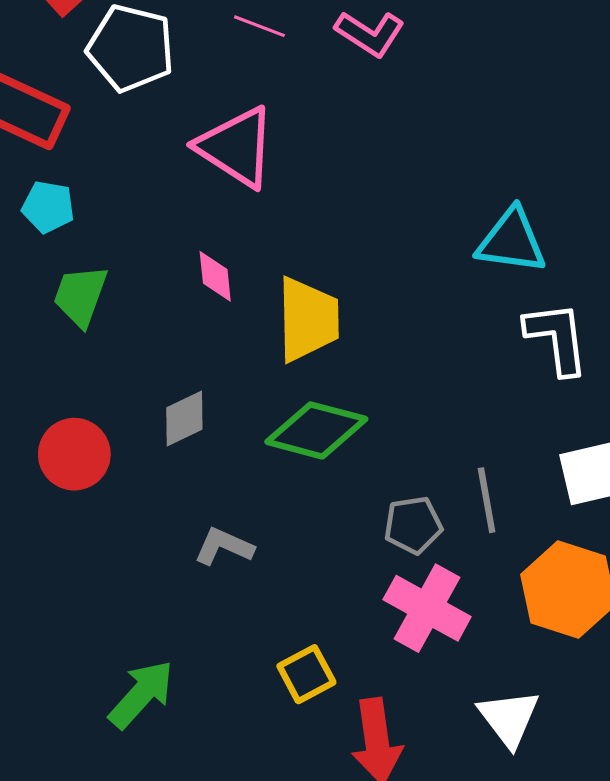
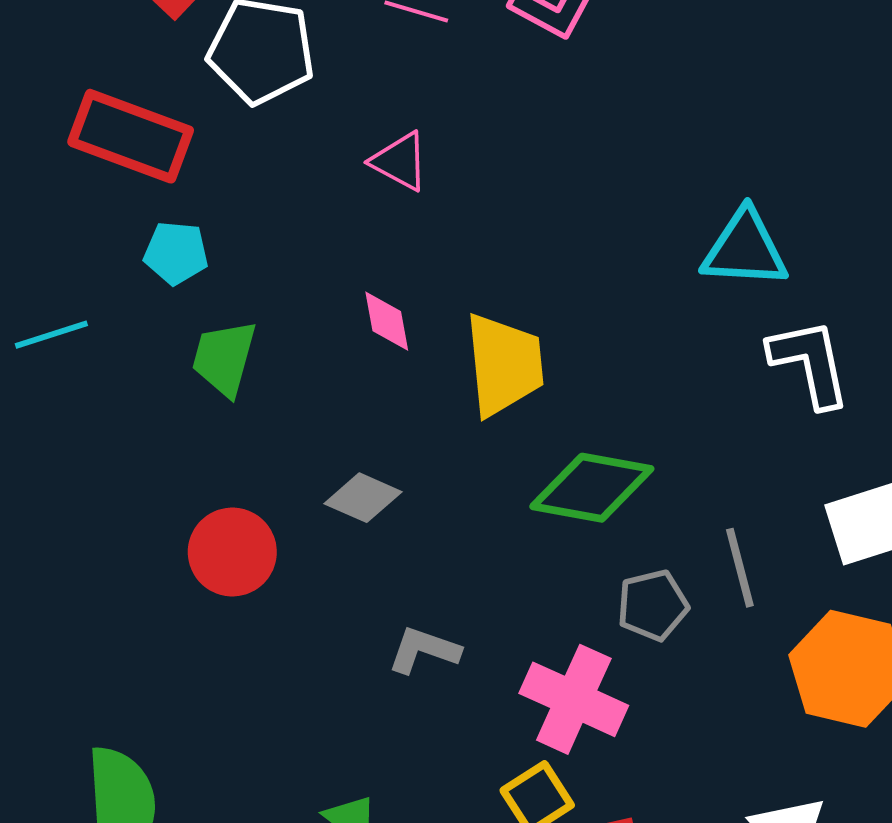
pink triangle: (236, 147) -> (400, 161), size x0.6
gray diamond: (184, 418) -> (363, 498), turned 54
green diamond: (316, 430) -> (592, 488), moved
pink cross: (427, 608) -> (574, 699), moved

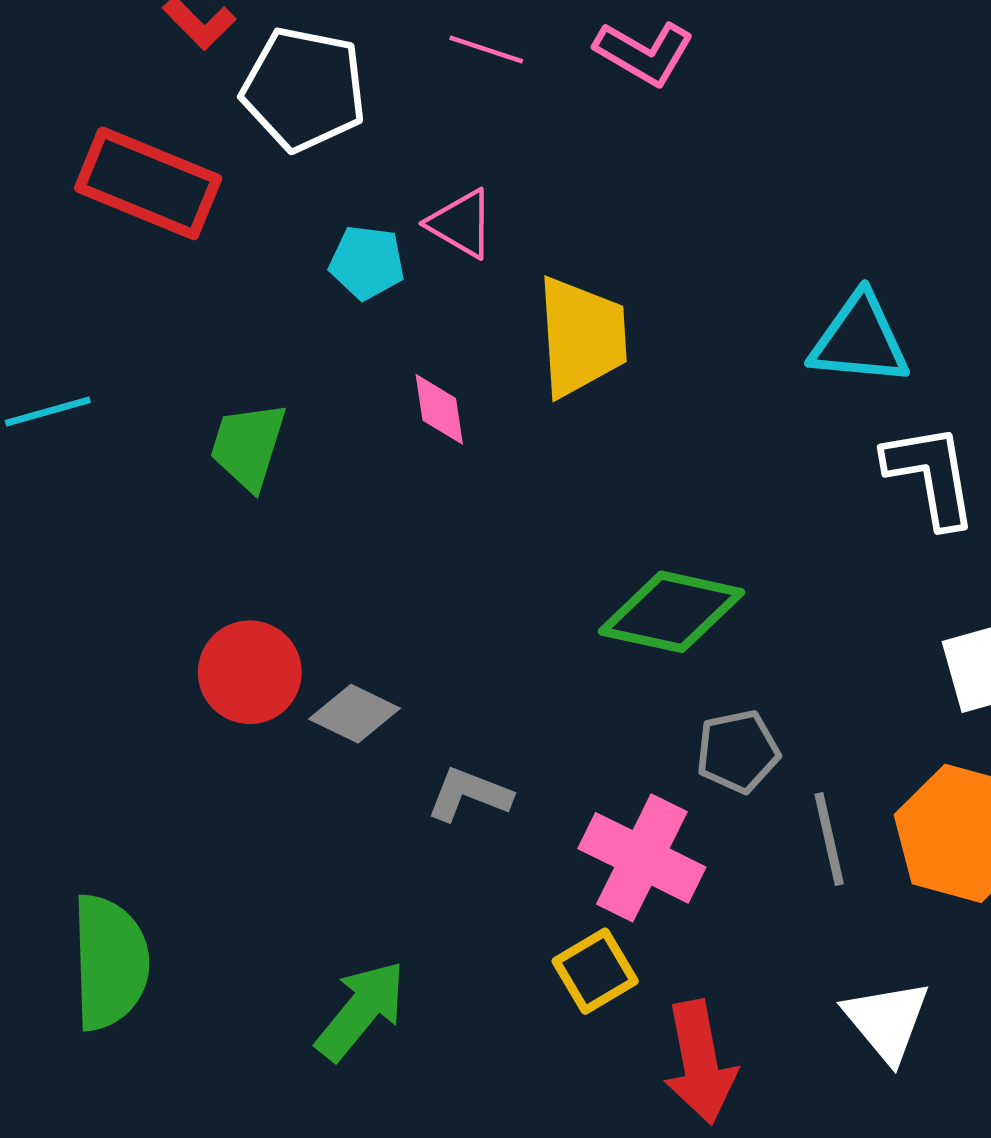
cyan pentagon: (176, 253) -> (367, 262), moved
yellow trapezoid: (504, 365) -> (582, 337), moved
gray diamond: (363, 498) -> (354, 714), moved
gray line: (740, 568) -> (829, 839), moved

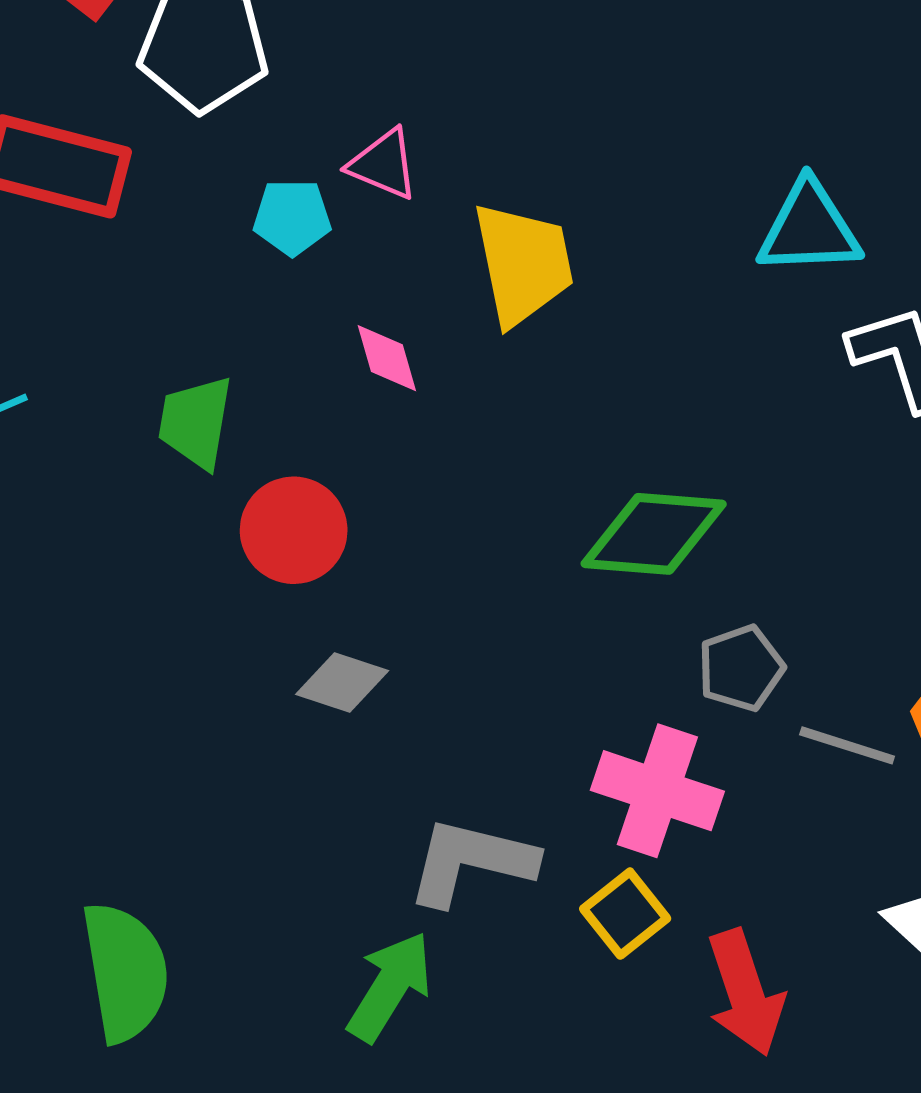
red circle: (250, 672) -> (294, 530), moved
gray L-shape: (469, 794) -> (471, 862), moved, size x1.5
gray line: (829, 839) -> (847, 745), turned -52

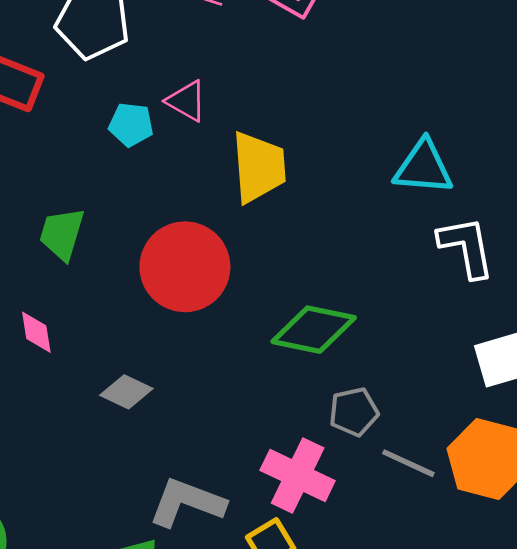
pink diamond: (387, 358) -> (36, 332), moved
red circle: (294, 530) -> (185, 267), moved, size x1.5

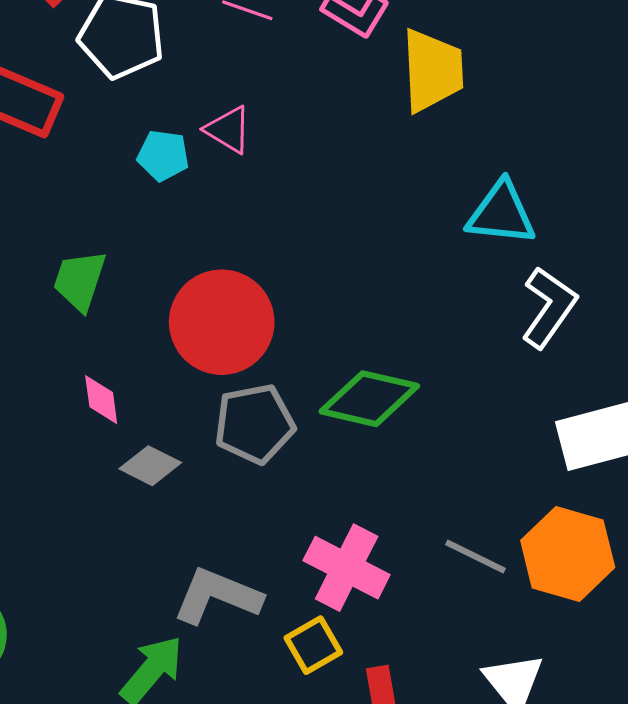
yellow trapezoid: (259, 167) -> (432, 70), moved
white L-shape: (466, 247) -> (549, 307), turned 44
pink diamond: (36, 332) -> (101, 400), moved
gray pentagon: (354, 412) -> (254, 424), moved, size x1.4

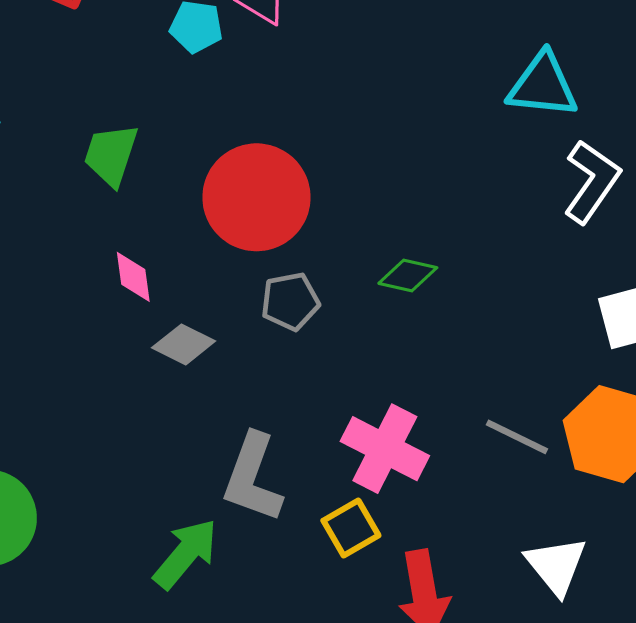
green diamond: (369, 399) -> (408, 275), size x0.6
gray pentagon: (254, 424) -> (290, 301), size x0.7
gray L-shape: (217, 596) -> (253, 478), turned -92

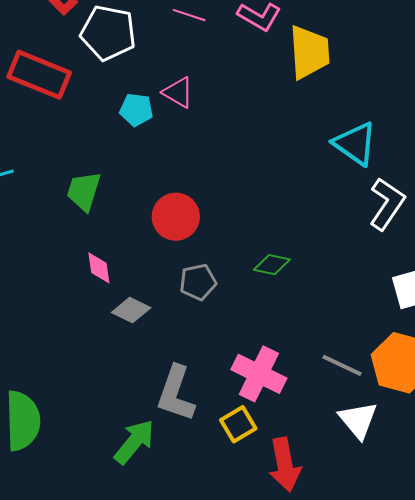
cyan triangle: (543, 85) -> (355, 144), turned 30
red circle: (256, 197) -> (176, 217), size x0.7
white triangle: (556, 566) -> (358, 420), moved

